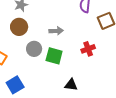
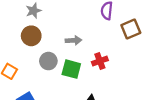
red cross: (88, 49) -> (100, 61), moved

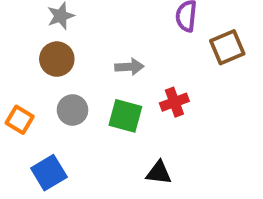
gray circle: (48, 61) -> (73, 110), moved

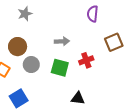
brown square: (227, 47) -> (114, 42), moved
brown circle: (57, 59) -> (18, 47), moved

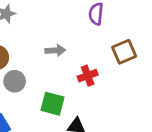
green square: (60, 68) -> (52, 104), moved

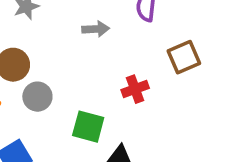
gray arrow: (55, 50) -> (96, 29), moved

